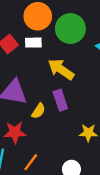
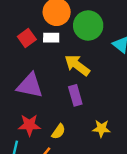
yellow semicircle: (38, 111) -> (58, 132), moved

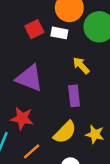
yellow arrow: (77, 65) -> (81, 65), size x0.7
yellow semicircle: (58, 132) -> (65, 132), moved, size x1.5

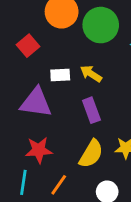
white rectangle: (59, 33) -> (60, 75), moved

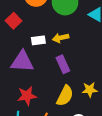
yellow arrow: (91, 74) -> (61, 38), turned -42

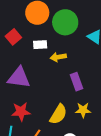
white rectangle: (38, 40) -> (40, 45), moved
purple rectangle: (63, 64) -> (77, 82), moved

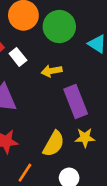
white rectangle: (40, 45) -> (18, 57), moved, turned 56
purple rectangle: (77, 82) -> (76, 101), size x1.4

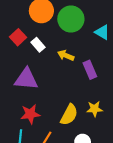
yellow arrow: (52, 71) -> (66, 55), turned 35
purple rectangle: (76, 101) -> (90, 70), moved, size x0.7

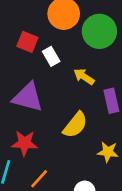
red square: (18, 37) -> (27, 42), turned -35
yellow semicircle: (69, 115) -> (75, 125), moved

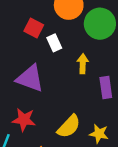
yellow arrow: (84, 77) -> (83, 64), turned 54
yellow semicircle: (75, 125) -> (69, 126), moved

